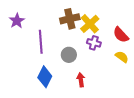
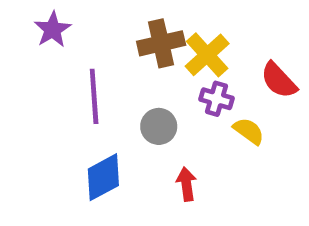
purple star: (17, 21) -> (53, 29), moved
yellow semicircle: (122, 57) -> (249, 131), moved
blue diamond: (45, 77) -> (103, 177), turned 35

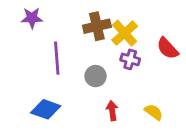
purple star: (53, 29) -> (32, 18), turned 30
yellow semicircle: (249, 131) -> (154, 112), moved
blue diamond: (103, 177) -> (46, 109), moved, turned 48

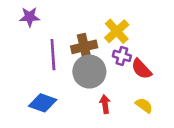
brown cross: (97, 26) -> (84, 47), moved
red semicircle: (168, 48) -> (141, 69), moved
gray circle: (96, 76) -> (89, 72), size x1.6

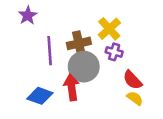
purple star: (30, 17) -> (28, 15), turned -30
red semicircle: (141, 69) -> (132, 80), moved
red arrow: (105, 104) -> (72, 87), moved, size x1.5

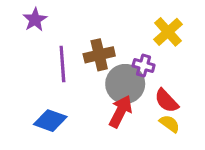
yellow cross: (109, 29) -> (168, 32), moved
gray circle: (84, 67) -> (125, 84), moved
red arrow: (72, 87) -> (121, 111), moved, turned 35

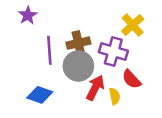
purple cross: (144, 66) -> (113, 52), size x1.6
gray circle: (125, 84) -> (78, 66), moved
yellow semicircle: (170, 124) -> (115, 96), moved, turned 42

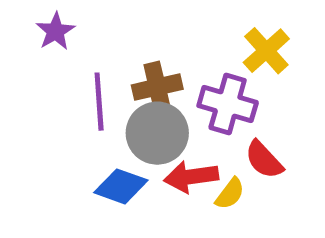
red arrow: (95, 88) -> (191, 177), turned -125
blue diamond: (40, 95) -> (121, 186), moved
yellow semicircle: (115, 96) -> (230, 194), turned 49

